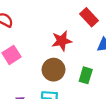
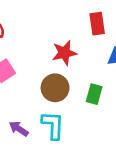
red rectangle: (89, 17) -> (97, 24), turned 36

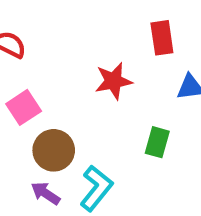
brown circle: (55, 88) -> (54, 150), moved
cyan L-shape: (53, 125) -> (96, 188), turned 36

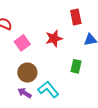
pink square: (24, 107) -> (22, 43), moved
cyan L-shape: (96, 188) -> (48, 89), turned -75

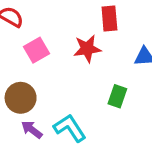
red rectangle: (76, 17) -> (109, 18), moved
brown circle: (27, 73) -> (21, 98), moved

